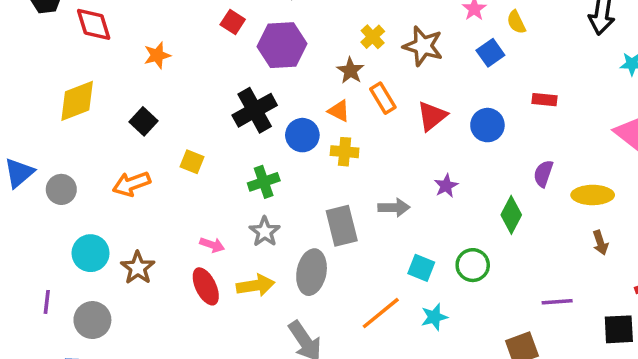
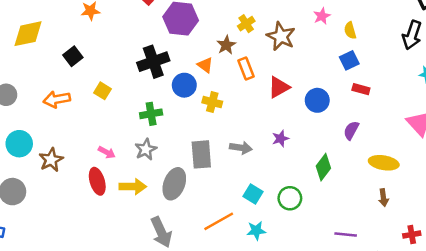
blue square: (490, 53) -> (349, 60), moved
orange triangle: (339, 111) -> (205, 65), moved
purple semicircle: (543, 174) -> (351, 130), moved

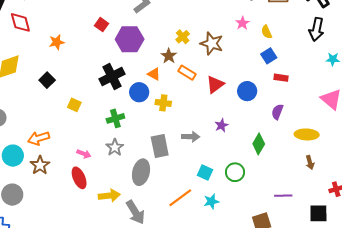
orange rectangle: (246, 68) -> (187, 73), turned -30
orange arrow: (57, 99) -> (39, 138), moved
yellow arrow: (133, 187) -> (109, 196), moved

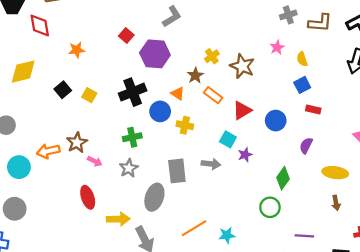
yellow square: (74, 105) -> (89, 95), moved
pink arrow: (84, 154) -> (95, 161), moved
brown star: (40, 165) -> (77, 143), moved
green circle: (235, 172) -> (270, 207), moved
cyan square: (205, 173) -> (228, 139), moved

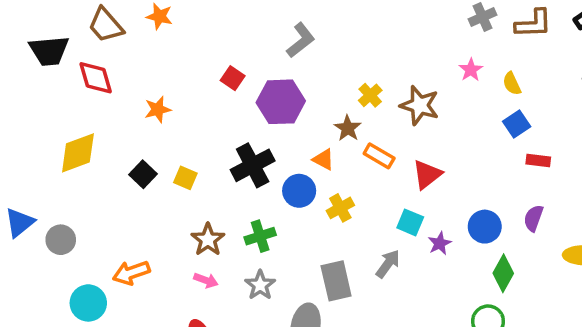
blue circle: (276, 121) -> (485, 227), moved
yellow cross: (185, 125) -> (340, 208), turned -35
brown star: (77, 143) -> (208, 240), moved
gray arrow: (211, 164) -> (388, 264), turned -54

